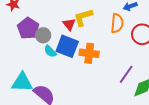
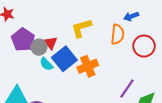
red triangle: (69, 24) -> (51, 43), moved
blue square: (67, 46) -> (64, 59), turned 30
orange cross: (89, 53) -> (88, 66), turned -30

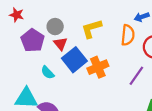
gray circle: (39, 47) -> (55, 27), moved
cyan semicircle: (46, 64) -> (48, 73), moved
purple line: (127, 88) -> (136, 76), moved

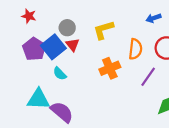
orange semicircle: (128, 35) -> (135, 49), moved
purple pentagon: (33, 40) -> (34, 49), moved
blue square: (74, 60) -> (53, 47), moved

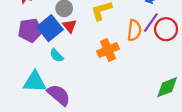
purple pentagon: (34, 49) -> (30, 30), turned 30
purple line: (148, 77) -> (151, 23), moved

